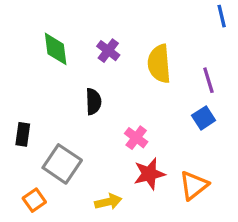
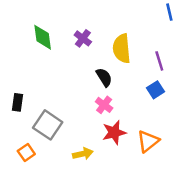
black semicircle: (93, 102) -> (104, 77), moved, turned -30

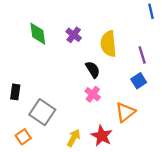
red star: (114, 132) -> (102, 136), moved, turned -30
orange triangle: (148, 141) -> (125, 112), moved
yellow arrow: (83, 154) -> (74, 138), turned -48

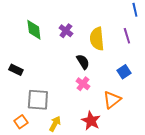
purple line: (142, 55) -> (127, 36), moved
black rectangle: (15, 92) -> (16, 70), moved, turned -72
gray square: (42, 112) -> (38, 100), turned -30
yellow arrow: (74, 138) -> (55, 124), moved

